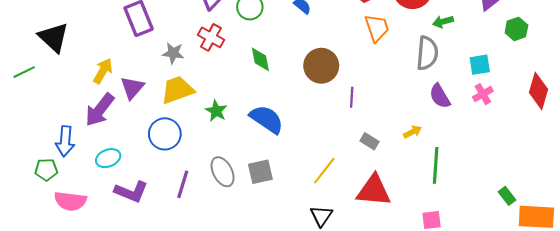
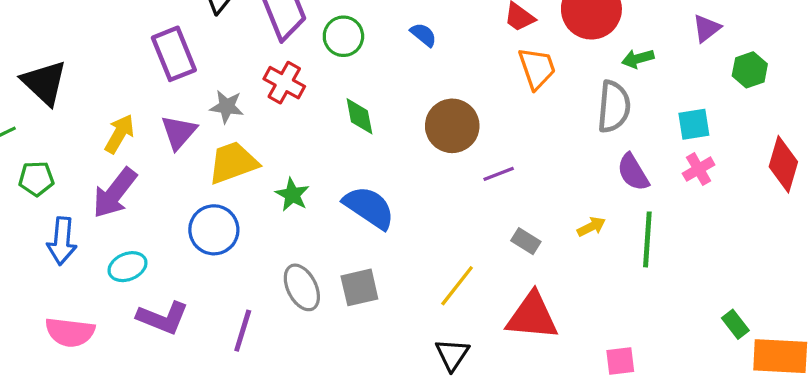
purple triangle: (132, 88) -> (179, 132), moved
purple line: (352, 97) -> (499, 174), turned 66
green line: (436, 165) -> (647, 239), moved
green pentagon: (46, 170) -> (36, 179), moved
purple line: (183, 184) -> (243, 331), moved

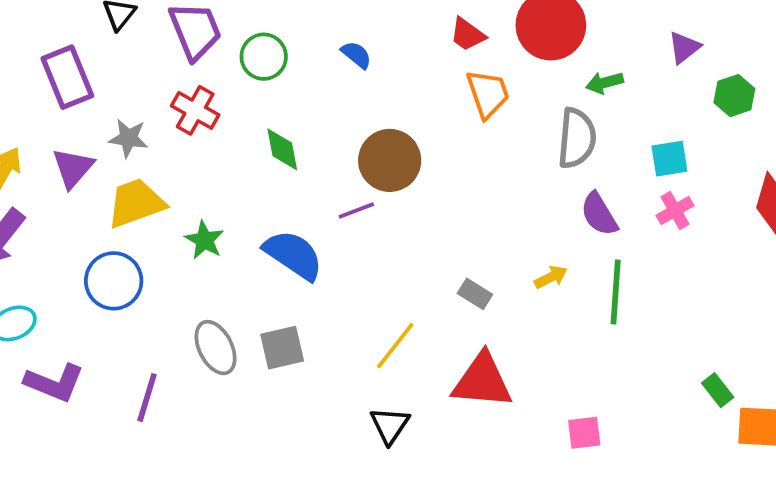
purple line: (499, 174) -> (356, 210), moved

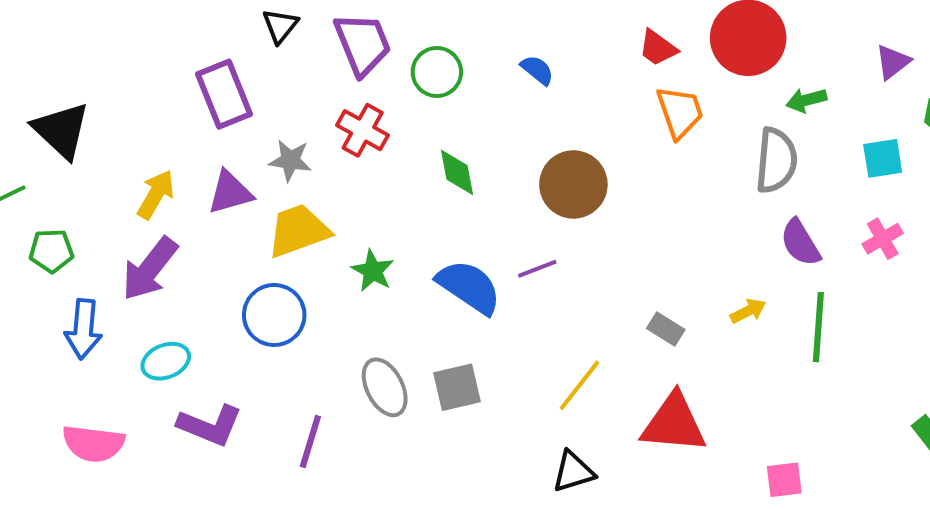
cyan square: (669, 159) -> (883, 158), moved
purple triangle: (73, 168) -> (230, 192), turned 33
purple line: (356, 210) -> (537, 269), moved
black triangle: (390, 425) -> (573, 472), turned 39

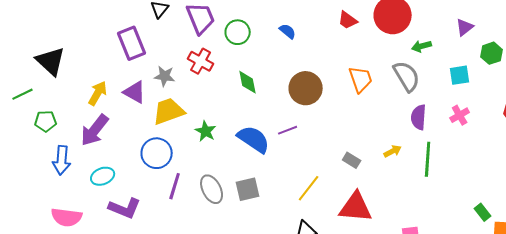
orange trapezoid: (680, 112) -> (361, 79), moved
gray semicircle: (776, 160) -> (407, 76), turned -36
purple triangle: (230, 192) -> (135, 92), turned 45
purple semicircle: (800, 243) -> (419, 117), turned 35
purple line: (310, 442) -> (175, 186), moved

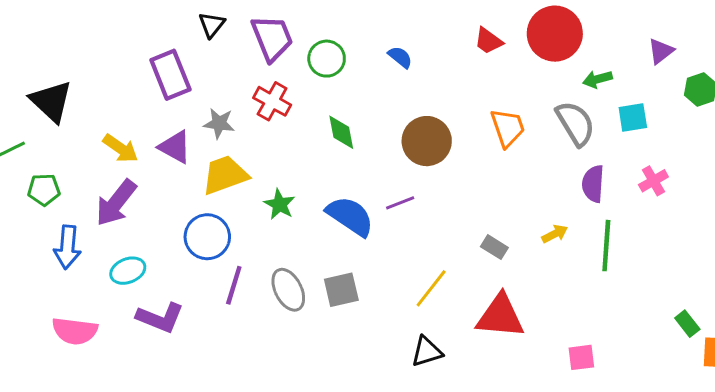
cyan square: (460, 75) -> (633, 117), moved
yellow arrow: (98, 93) -> (120, 148), turned 95

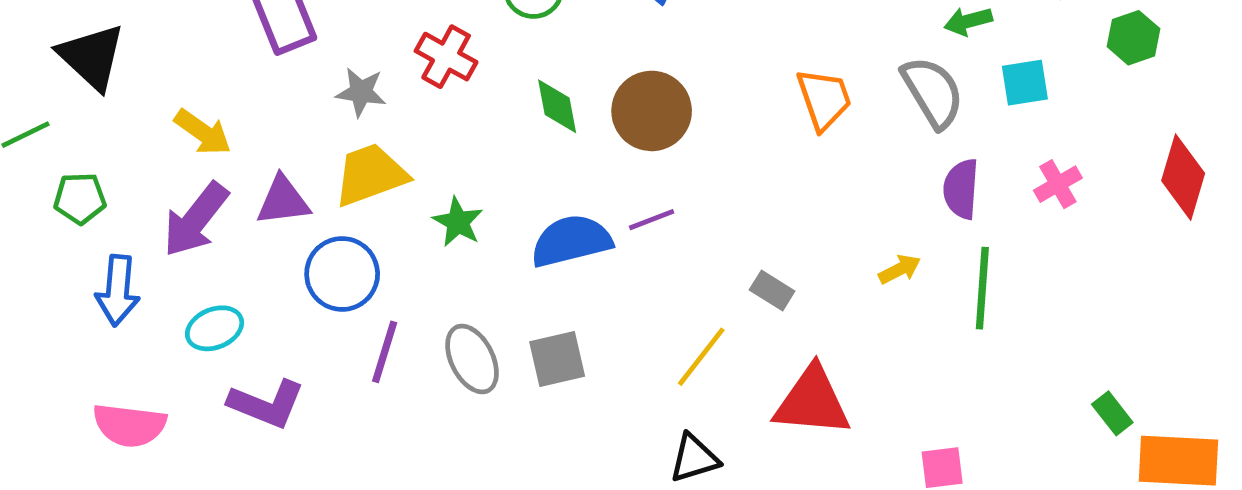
brown circle: (427, 141) -> (652, 111), moved
purple triangle: (175, 147) -> (283, 201), moved, turned -36
blue semicircle: (350, 216) -> (571, 241), turned -48
gray rectangle: (494, 247) -> (772, 291), moved

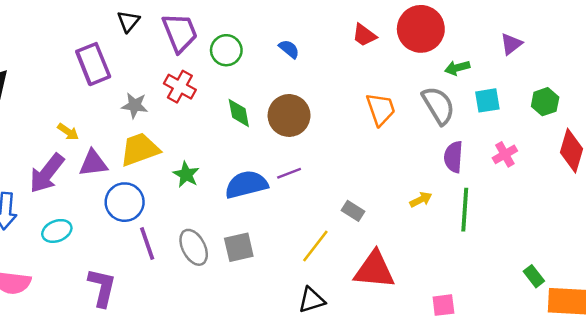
green hexagon: (1134, 38) -> (545, 102), moved
yellow arrow: (203, 132) -> (68, 132), moved, size x0.7
purple line: (385, 352) -> (147, 244), turned -36
purple L-shape: (267, 404) -> (102, 287), moved, turned -99

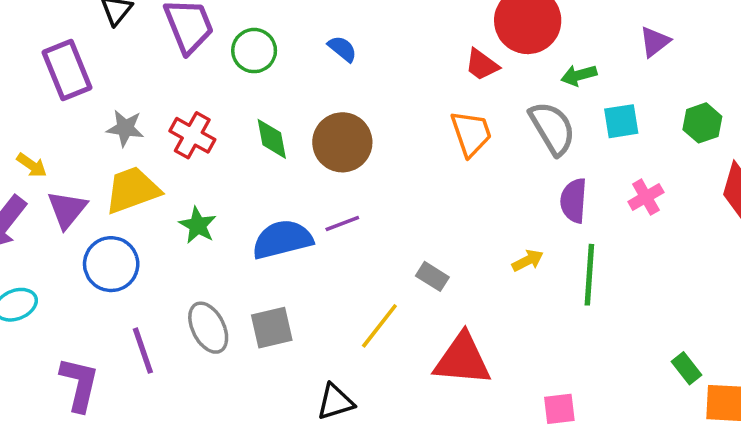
red trapezoid: (364, 35) -> (482, 65), moved
red cross: (180, 87) -> (192, 135), moved
purple triangle: (93, 163) -> (67, 209), turned -44
purple line: (147, 244) -> (143, 351), moved
black triangle: (312, 300) -> (335, 402), moved

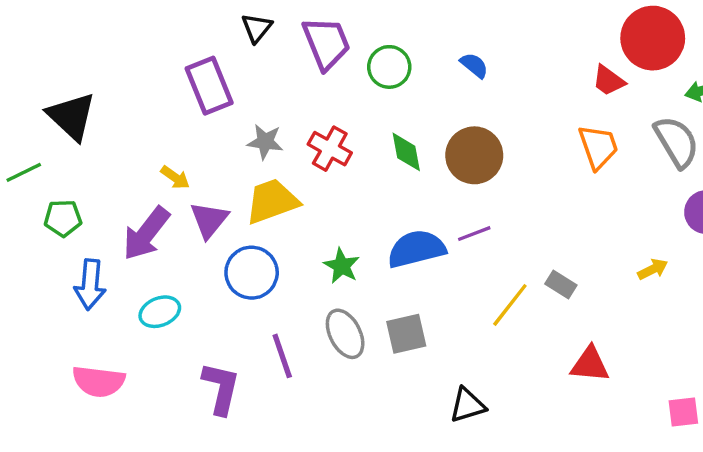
green star: (198, 225) -> (342, 266), moved
yellow line: (379, 326) -> (510, 305), moved
red triangle: (462, 359) -> (590, 364), size x0.7

